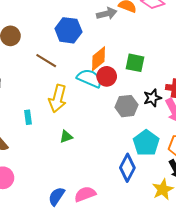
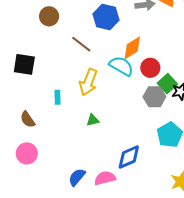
green square: (135, 63) -> (167, 84), moved, turned 30
red circle: (107, 76) -> (150, 68), moved
blue diamond: (127, 168) -> (129, 157), moved, turned 32

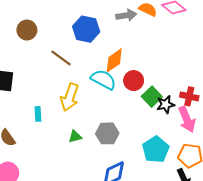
gray hexagon: (154, 97) -> (107, 133), moved

